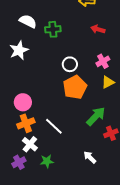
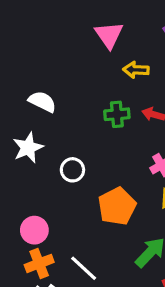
green cross: (53, 29) -> (117, 114), moved
white circle: (70, 64) -> (72, 170), moved

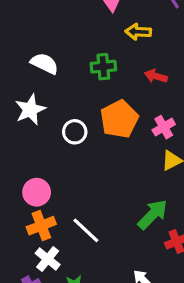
green cross: (117, 114) -> (103, 67), moved
orange pentagon: (117, 206) -> (119, 119), moved

